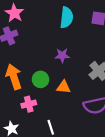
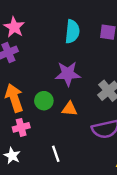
purple star: (62, 55) -> (68, 74), size x1.5
pink cross: (29, 104) -> (21, 127), moved

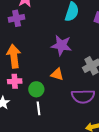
green circle: (44, 101) -> (36, 89), moved

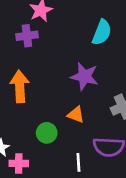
pink cross: (15, 81) -> (19, 163), moved
white line: (38, 108) -> (78, 162), moved

